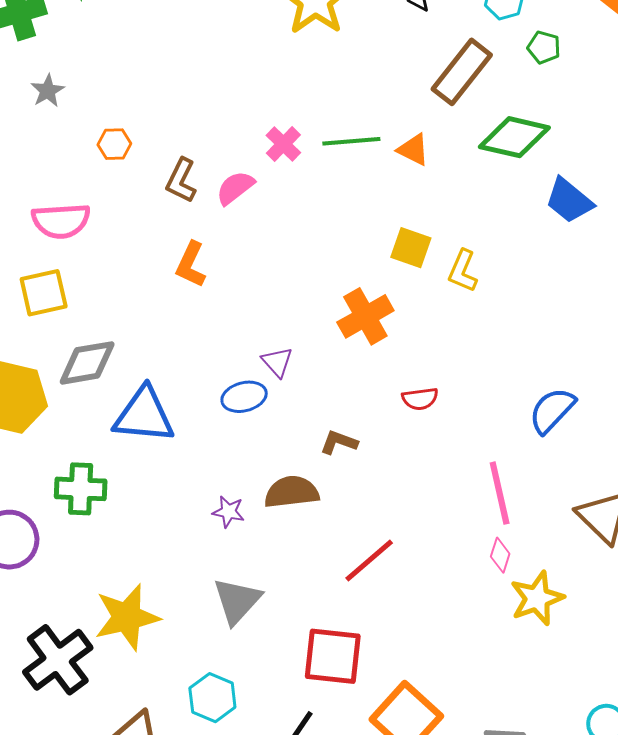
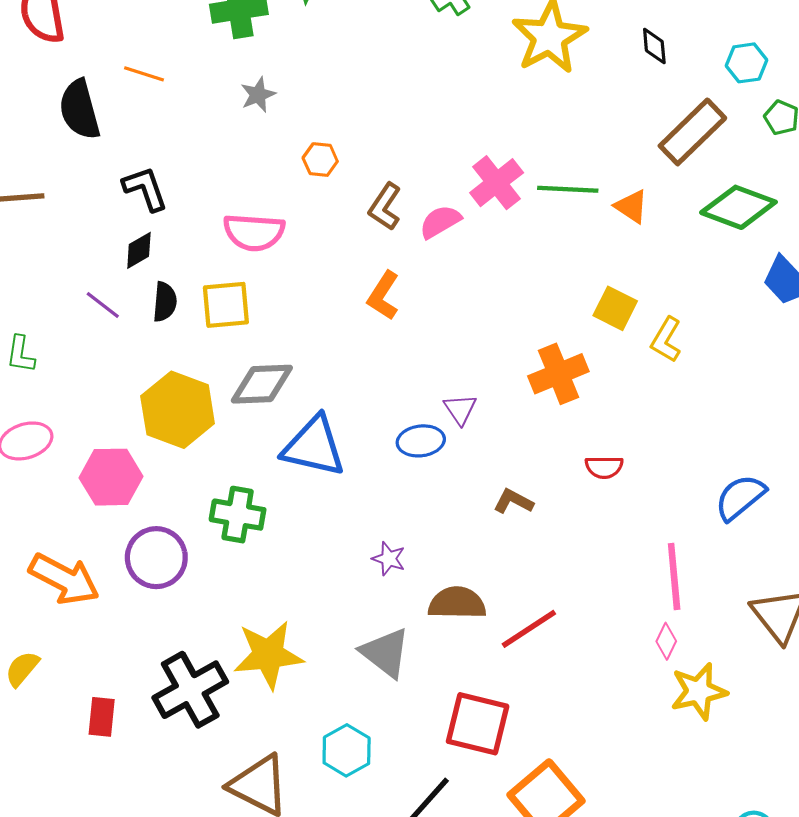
pink cross: (283, 144) -> (497, 183), size x1.4
brown semicircle: (292, 492) -> (457, 603), moved
gray triangle: (237, 601) -> (385, 653), turned -42

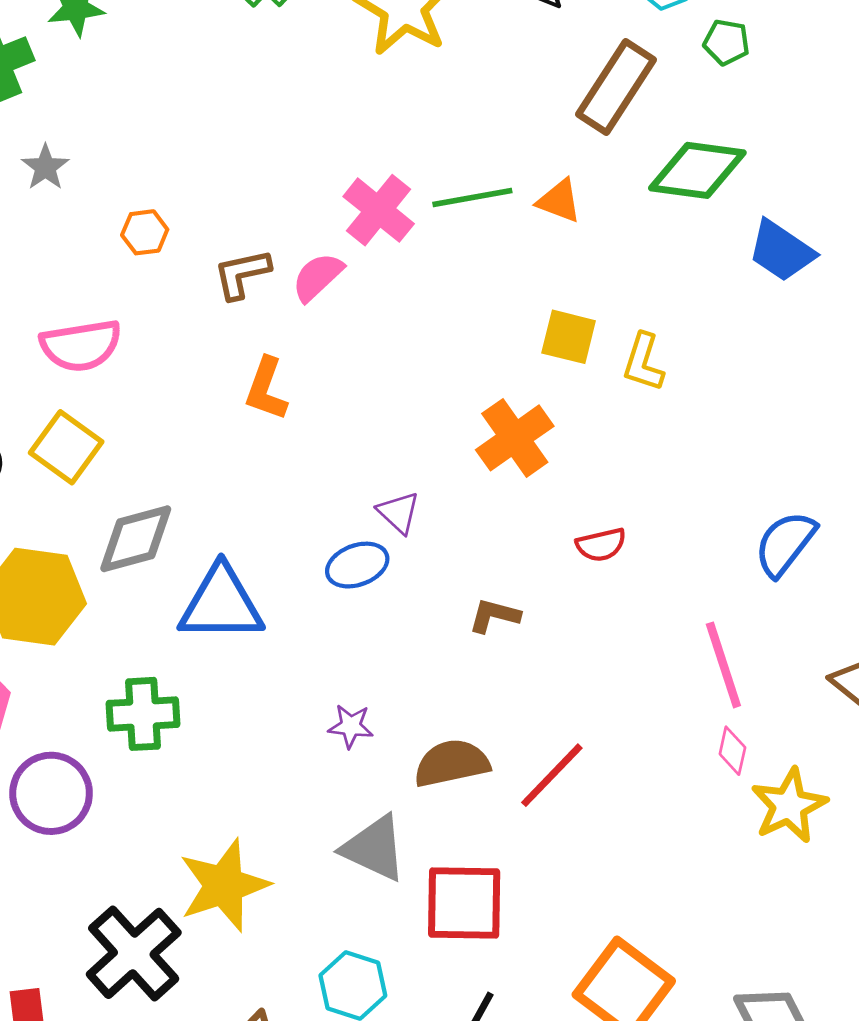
brown L-shape: (385, 207) -> (242, 274), turned 57
yellow square: (226, 305) -> (66, 447), turned -36
red square: (478, 724) -> (464, 903), moved

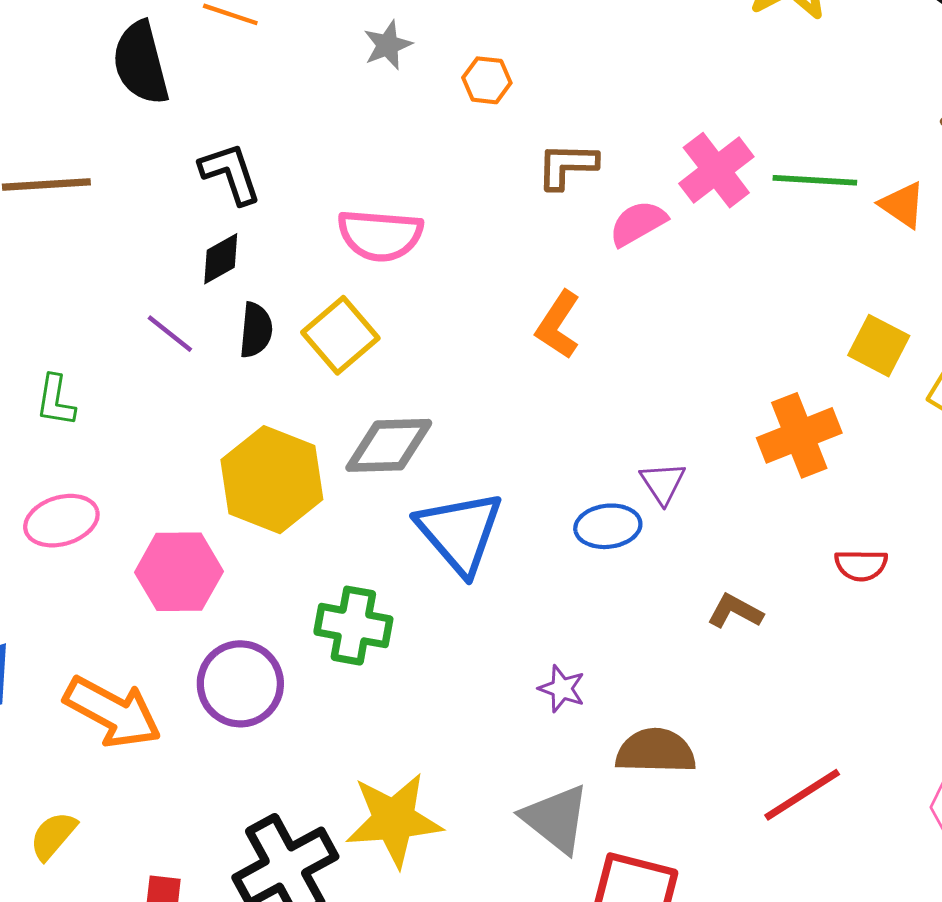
orange hexagon: (145, 232) -> (487, 80), moved
brown L-shape: (242, 274) -> (567, 166), moved
blue triangle: (221, 604) -> (460, 532), turned 36
red line: (552, 775) -> (802, 795), moved

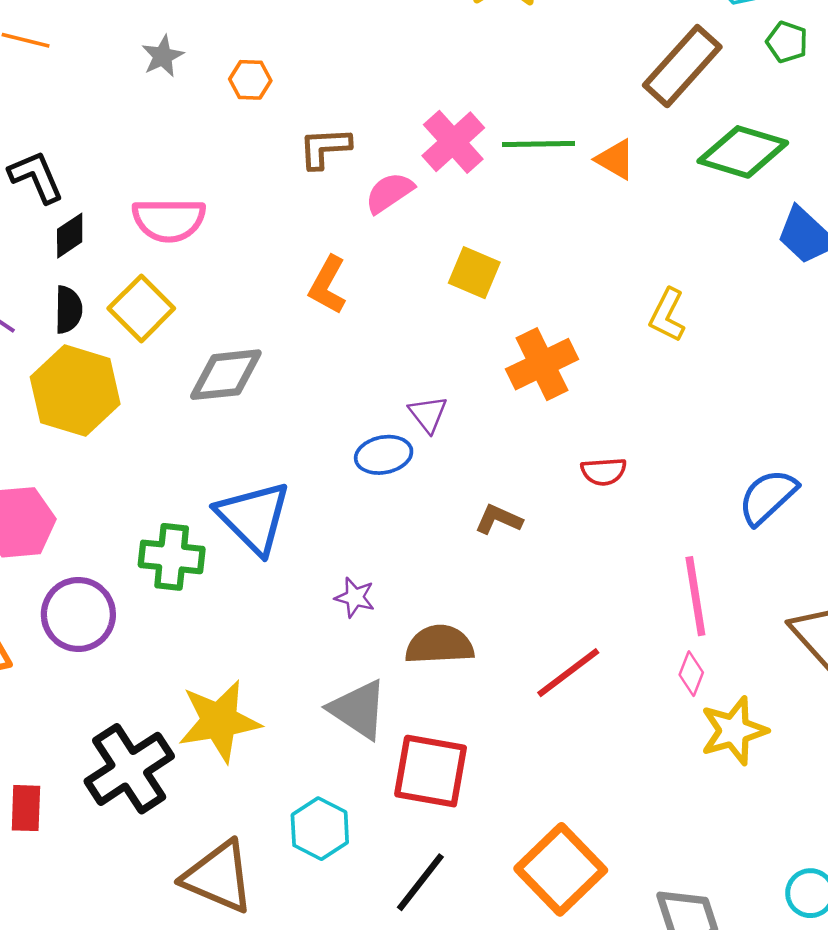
black diamond: (221, 259) -> (70, 236), moved
yellow square: (879, 346) -> (474, 273), moved
gray diamond: (389, 445) -> (226, 375), moved
yellow hexagon: (272, 480) -> (75, 391), moved
blue triangle: (460, 532) -> (254, 517), moved

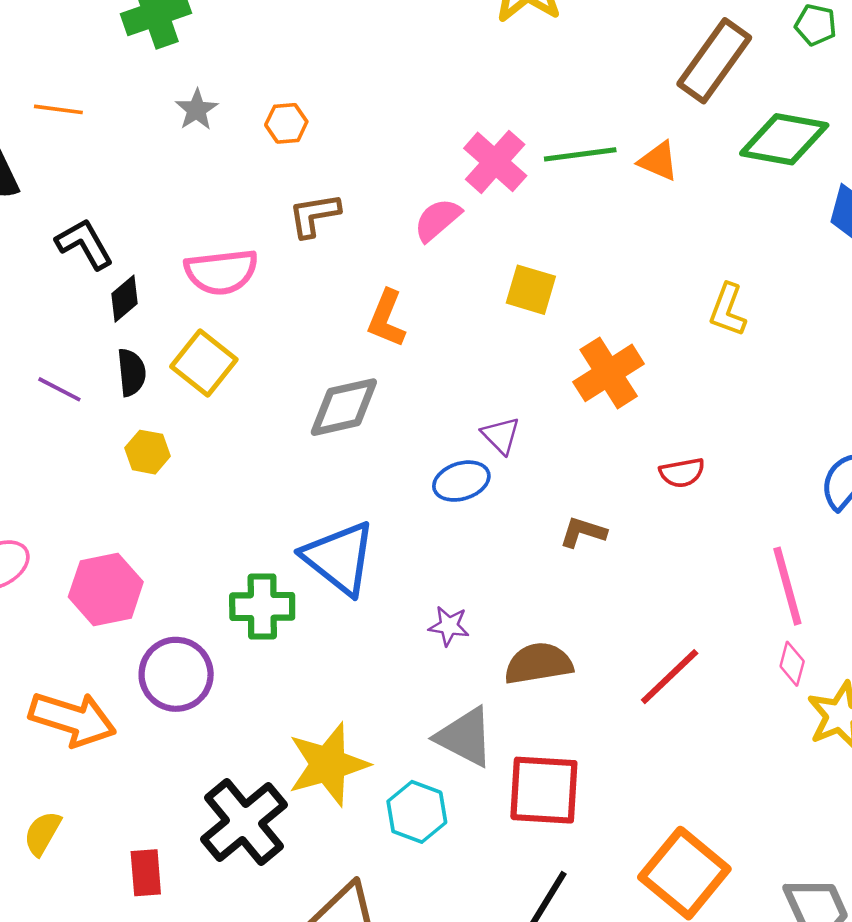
brown L-shape: (325, 148) -> (314, 215), moved
gray diamond: (226, 375) -> (344, 407), moved
yellow hexagon: (75, 391) -> (148, 452), size x0.5
cyan hexagon: (320, 829) -> (417, 812), moved

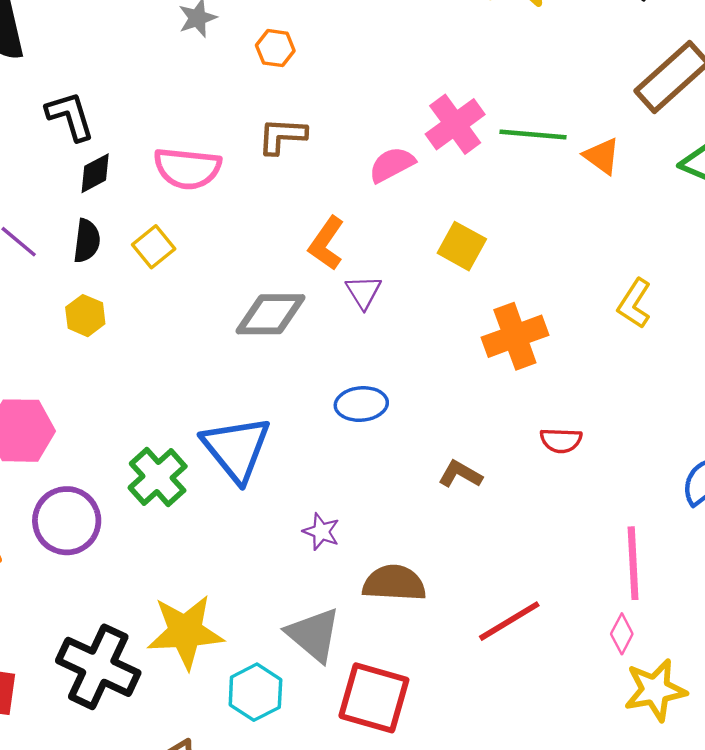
yellow square: (204, 363) -> (154, 247), size x0.7
purple triangle: (501, 435) -> (363, 292), moved
green cross: (262, 606) -> (158, 477), turned 36
black cross: (244, 822) -> (98, 667), turned -38

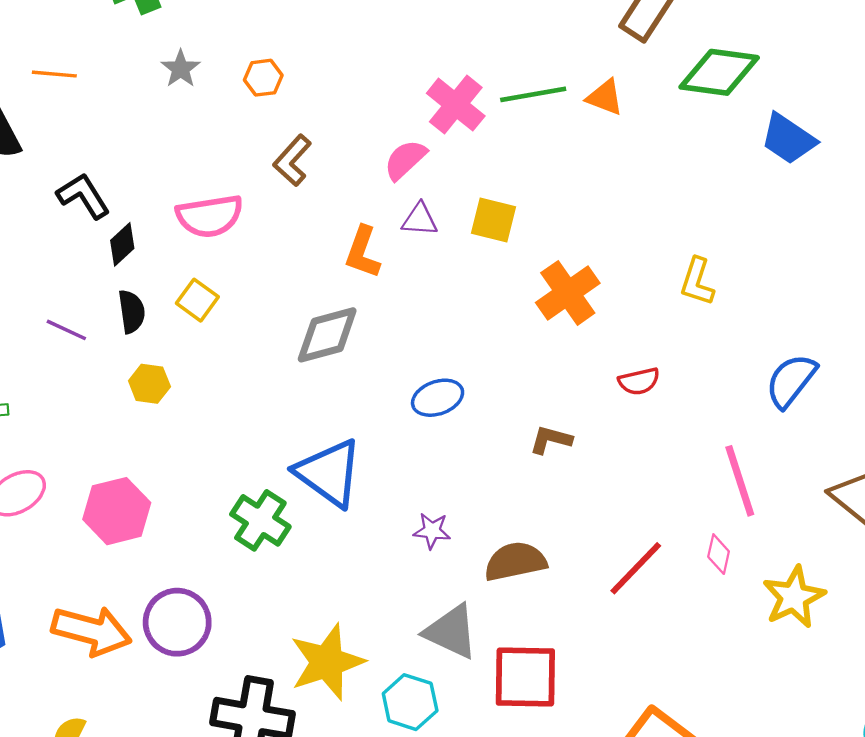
brown L-shape: (282, 136) -> (292, 160), turned -36
purple triangle: (363, 292) -> (420, 220), moved, turned -39
yellow L-shape: (634, 303) -> (697, 282), moved
purple circle: (67, 521) -> (177, 622), moved
pink diamond: (622, 634) -> (719, 554), moved

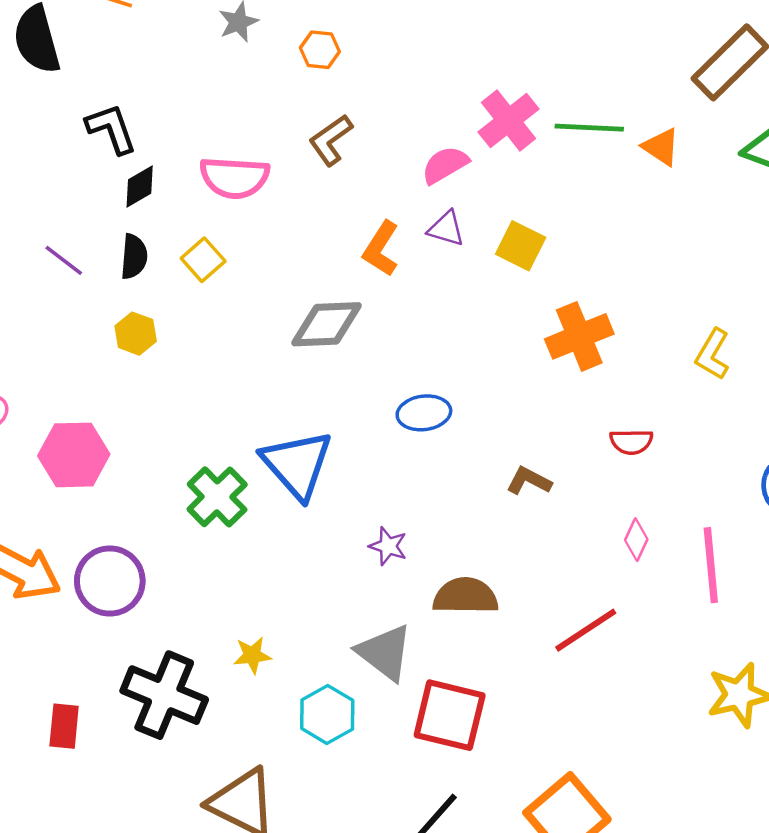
pink diamond: (719, 554) -> (636, 540), moved
yellow star: (327, 662) -> (252, 655), size x0.5

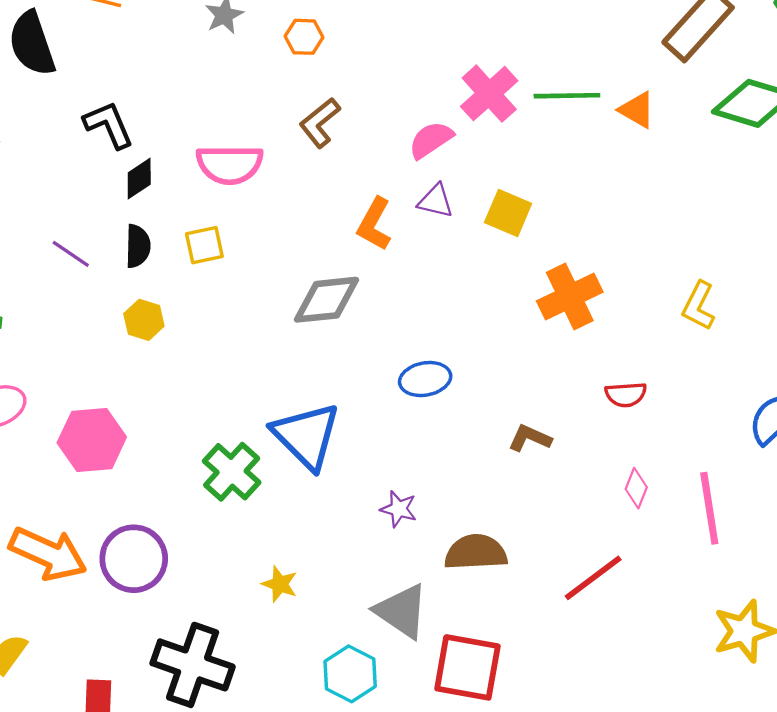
yellow square: (203, 260) -> (204, 245), turned 33
yellow star: (252, 655) -> (280, 584), moved, turned 30

